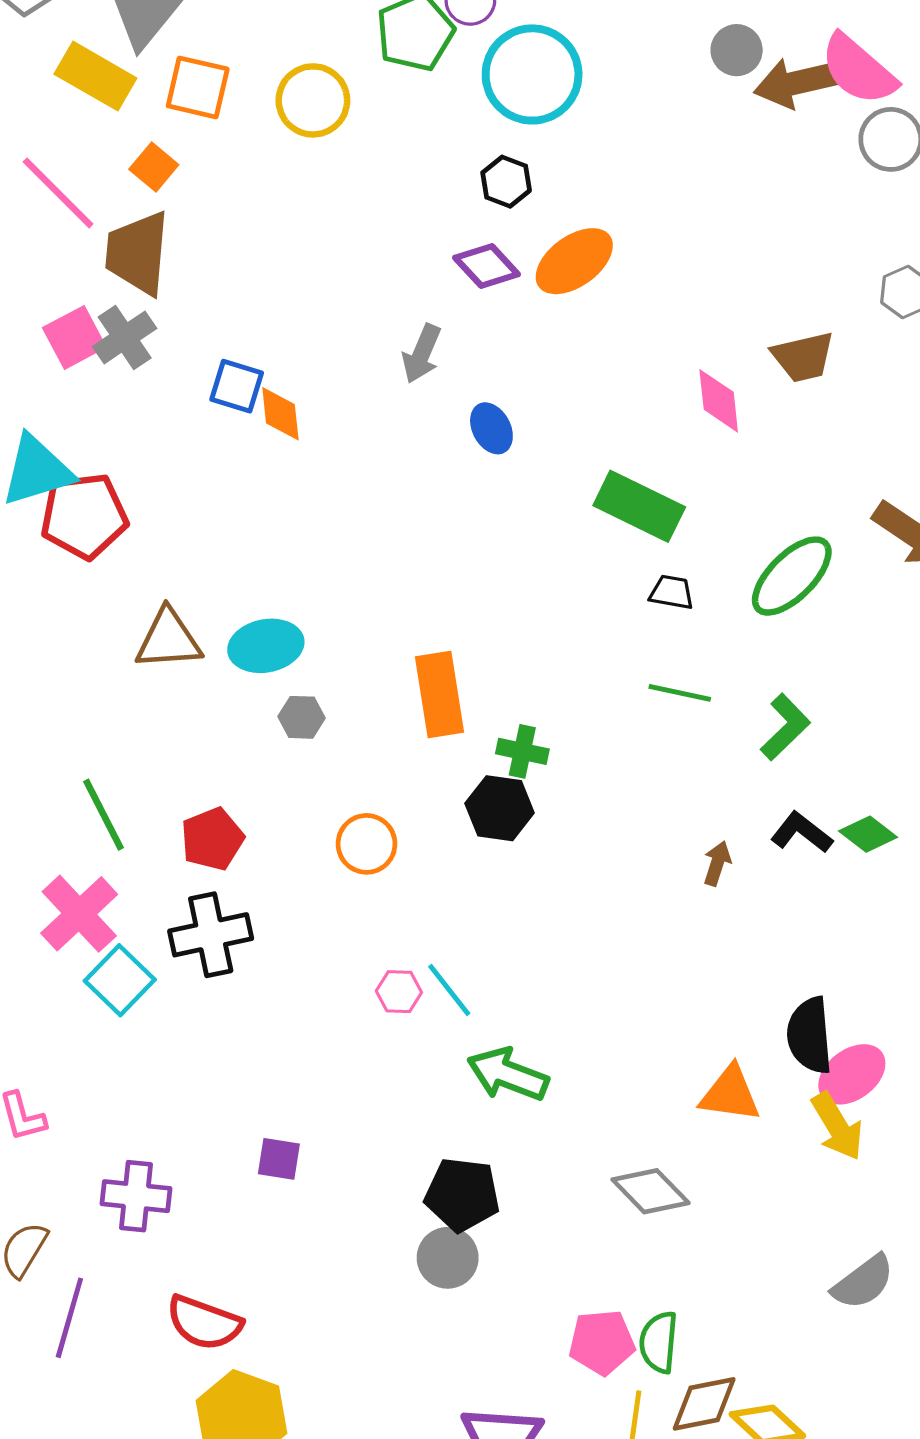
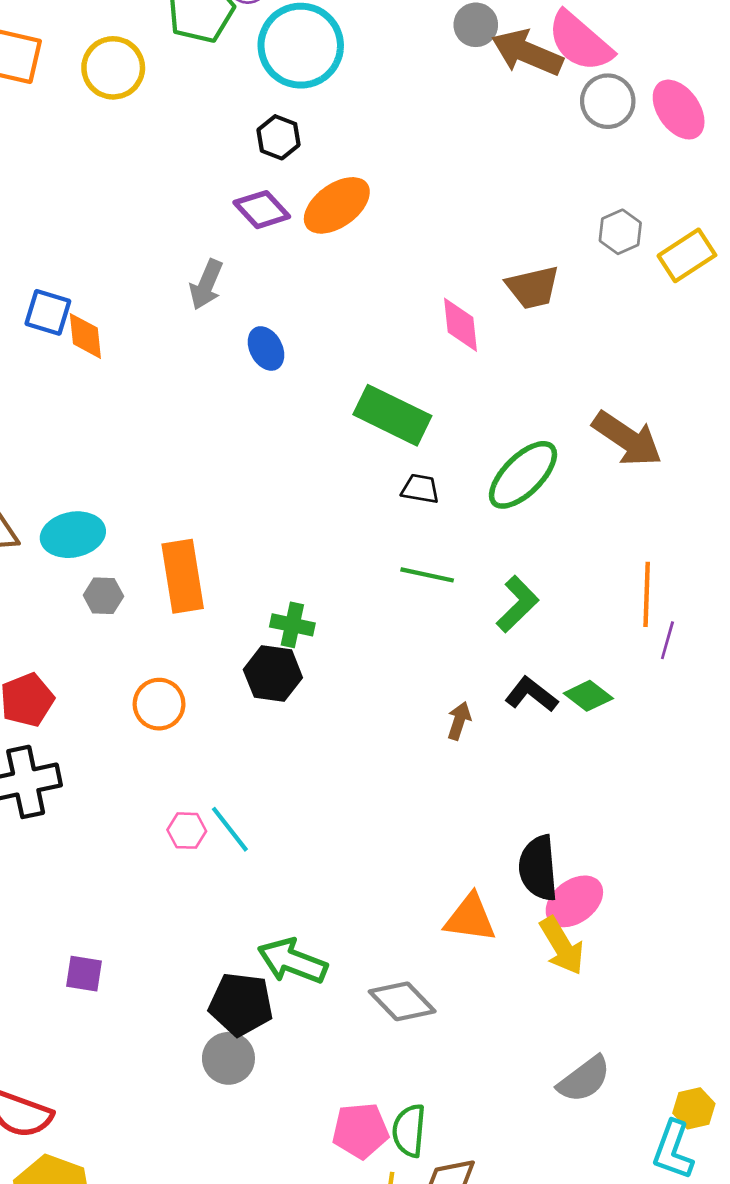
brown arrow: (797, 83) -> (527, 53), turned 36
orange rectangle: (440, 695) -> (183, 576), moved
green arrow: (508, 1074) -> (292, 961), moved

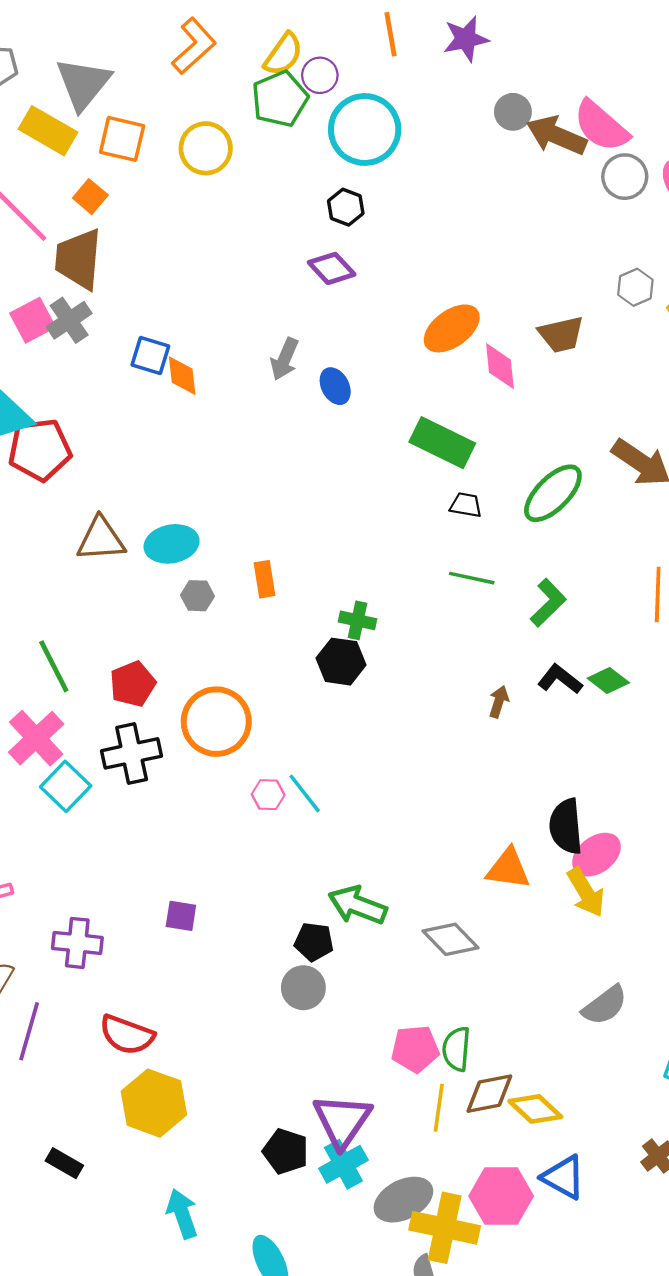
orange ellipse: (337, 205) -> (452, 328), moved
gray arrow: (206, 285) -> (285, 359), moved
orange rectangle: (183, 576) -> (265, 579), size x0.6
orange circle: (159, 704) -> (216, 722), moved, size x1.6
black pentagon: (241, 1004) -> (314, 942), size x0.7

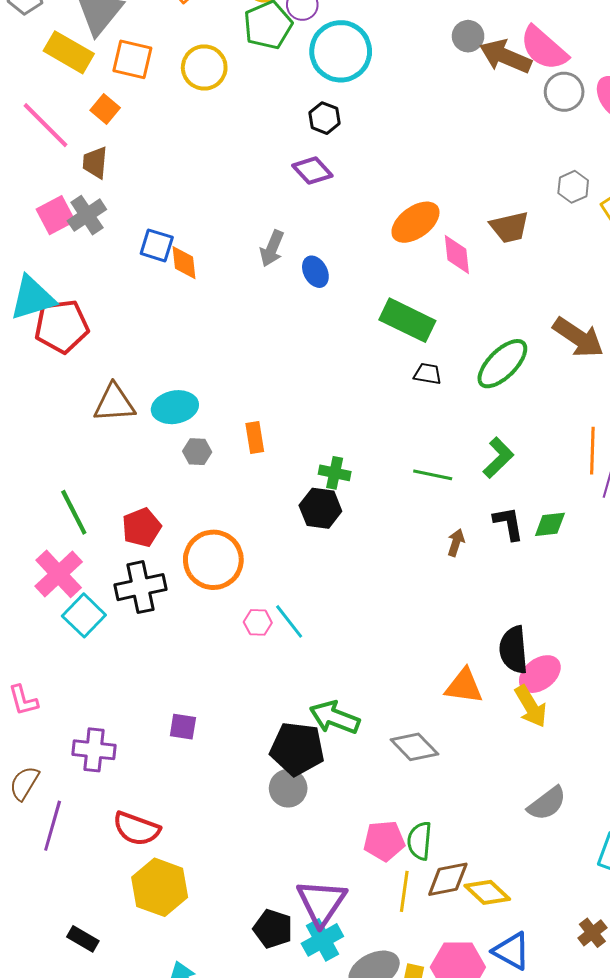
brown trapezoid: (79, 259) -> (95, 163), size x0.6
green line: (472, 578) -> (433, 475), moved
black L-shape: (560, 679) -> (508, 523), turned 42
green diamond: (608, 680) -> (550, 524), turned -44
black pentagon: (314, 942) -> (297, 749), size x1.6

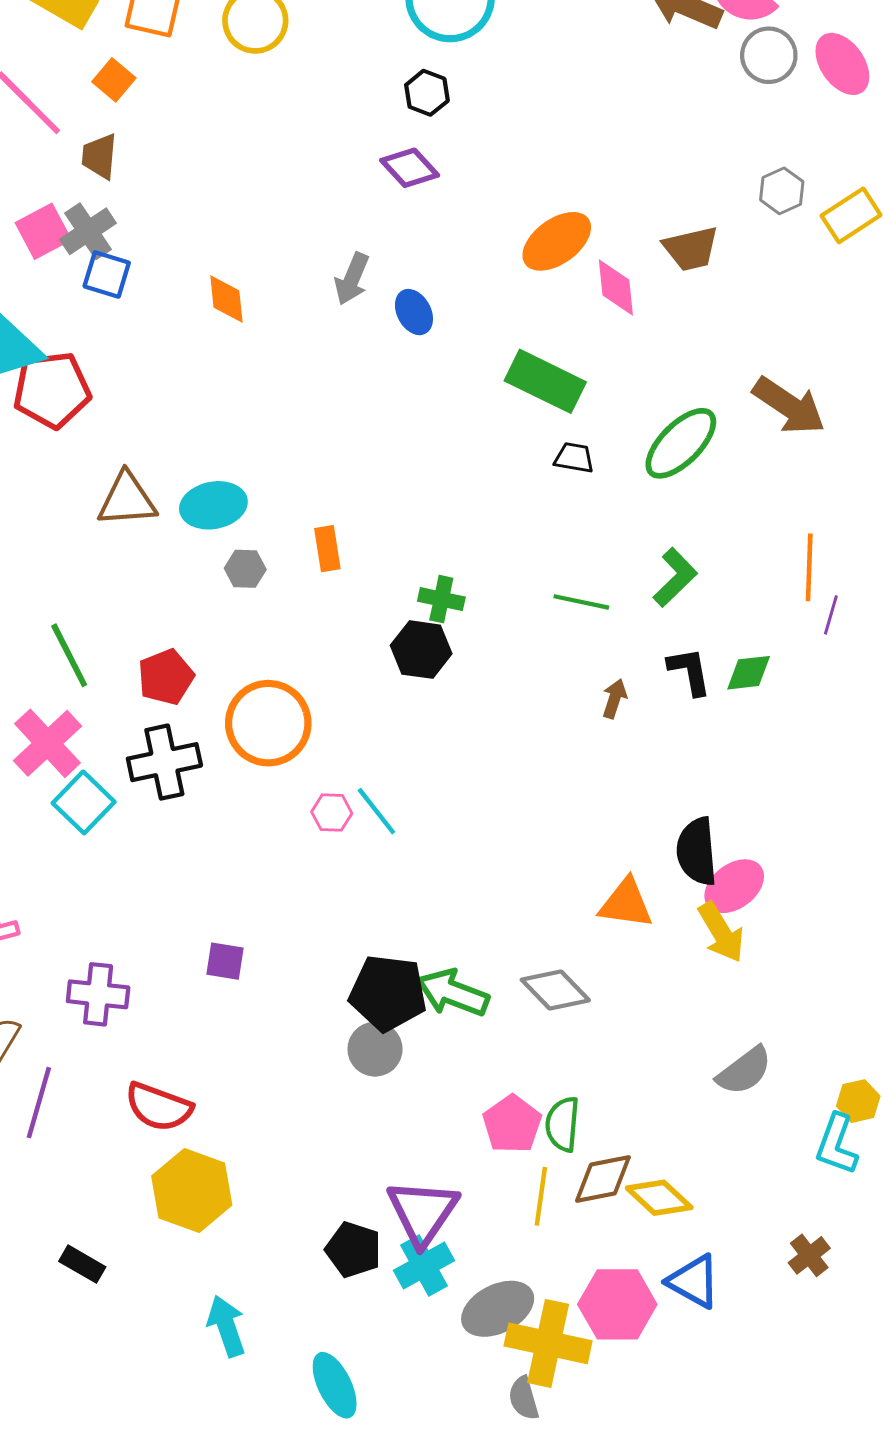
blue square: (157, 245) -> (107, 275), moved
green arrow: (335, 717) -> (453, 993), moved
pink pentagon: (384, 841) -> (512, 1124), turned -30

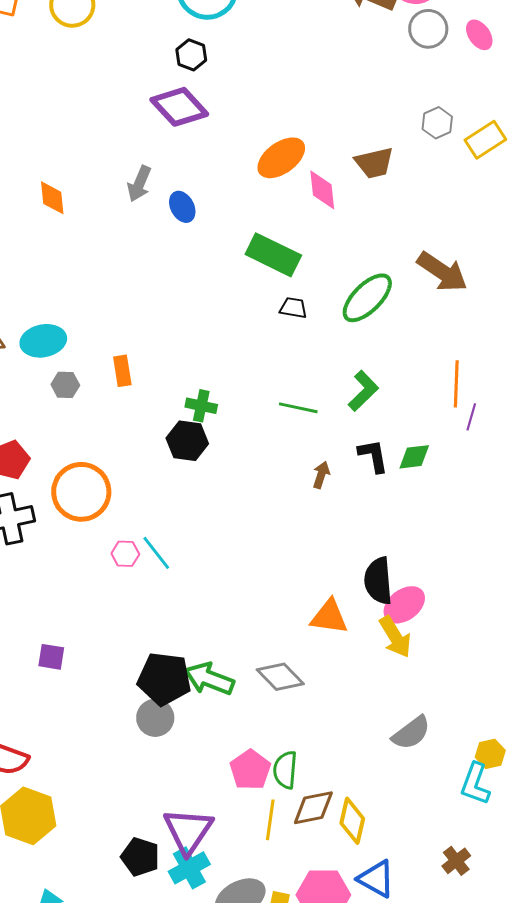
pink ellipse: (842, 64) -> (479, 35), size x0.7
purple diamond: (410, 168) -> (179, 107), size x1.4
yellow diamond: (659, 1198) -> (352, 821), turned 60

